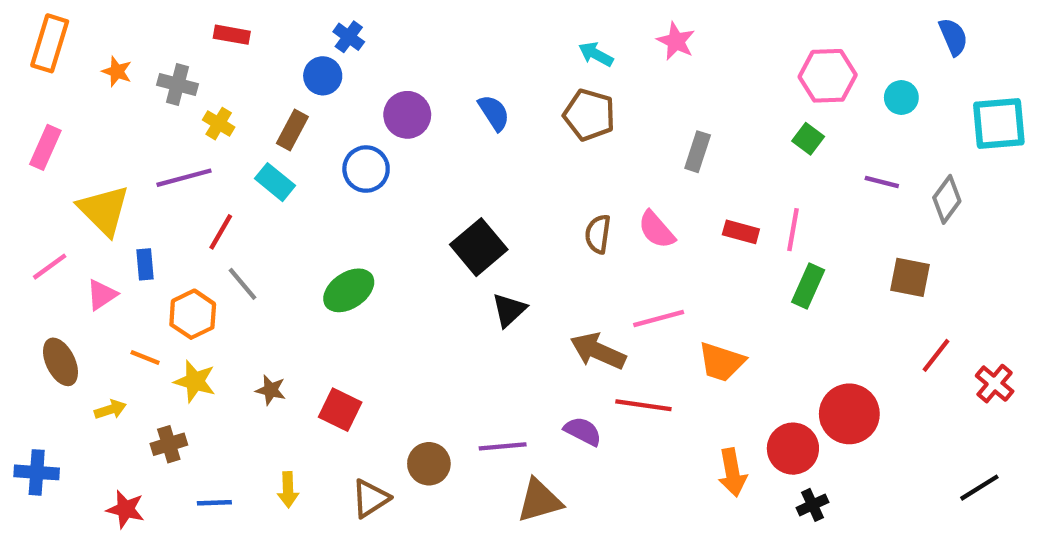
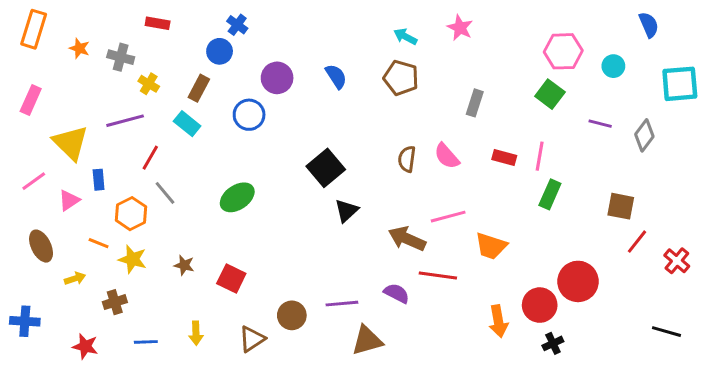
green square: (808, 139) -> (550, 94), size x1.4
brown square: (910, 277) -> (621, 206), moved
black line: (979, 488) -> (667, 332), turned 48

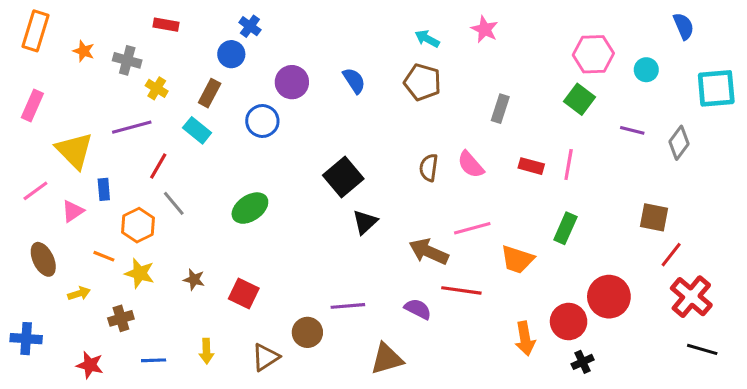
green rectangle: (550, 194) -> (565, 228), moved
red cross: (677, 261) -> (691, 297), moved, size x1.5
purple line: (342, 304) -> (348, 306), moved

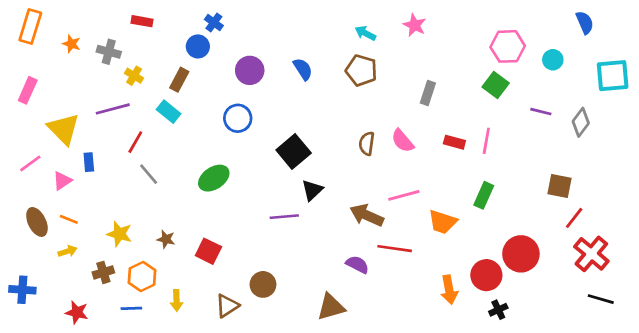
blue circle: (262, 121) -> (238, 118), moved
orange hexagon: (138, 225) -> (142, 276), moved
orange line: (104, 256) -> (69, 219), moved
purple line: (348, 306) -> (284, 217), moved

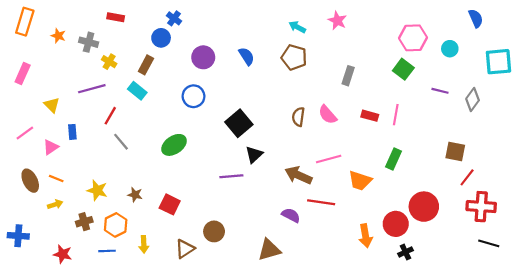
yellow triangle: (64, 129) -> (52, 105), size x0.6
red cross: (591, 254) -> (481, 207), turned -36

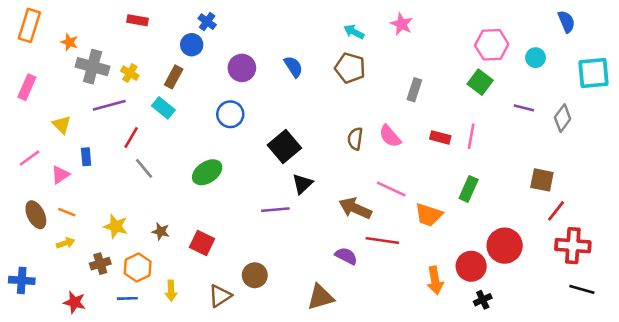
gray cross: (89, 42) -> (93, 67), moved, size x1.4
pink line: (329, 159) -> (391, 189), turned 40

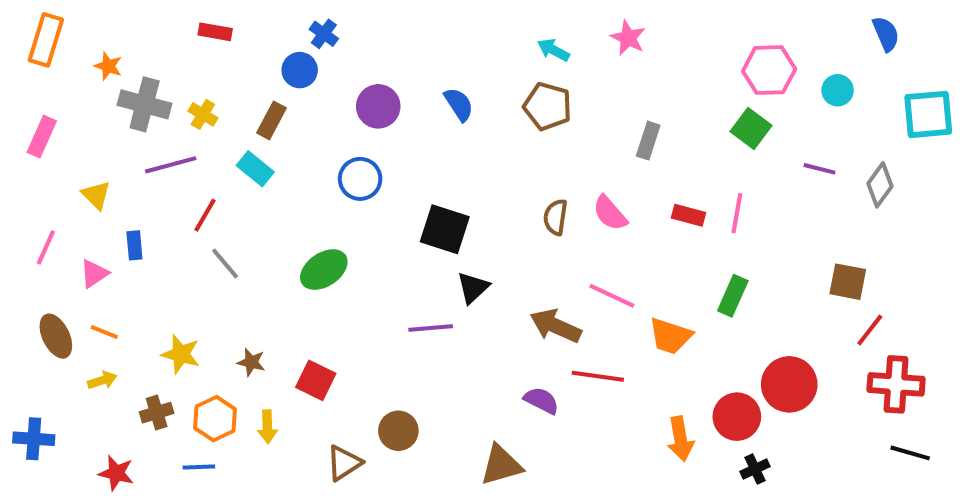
black square: (284, 146) -> (445, 229), turned -32
pink line: (29, 158) -> (46, 247), turned -30
yellow arrow: (171, 291) -> (267, 427), moved

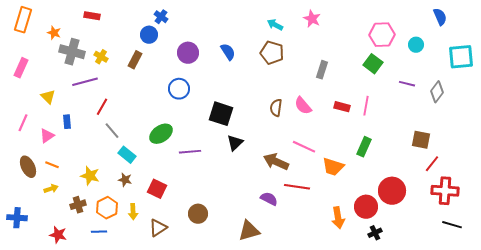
red rectangle: (215, 32) -> (92, 16), moved
cyan rectangle: (255, 169) -> (127, 155), moved
purple line: (431, 328) -> (190, 152), moved
brown triangle: (344, 463) -> (158, 228), moved

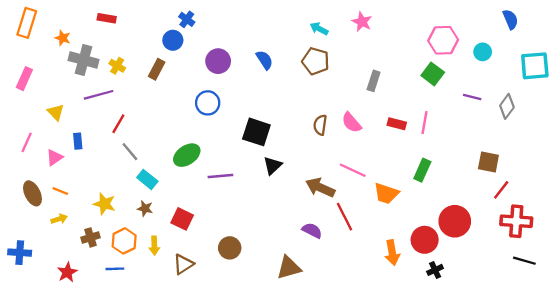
red line: (297, 187) -> (345, 217), turned 55
red star: (58, 235) -> (67, 272), turned 30

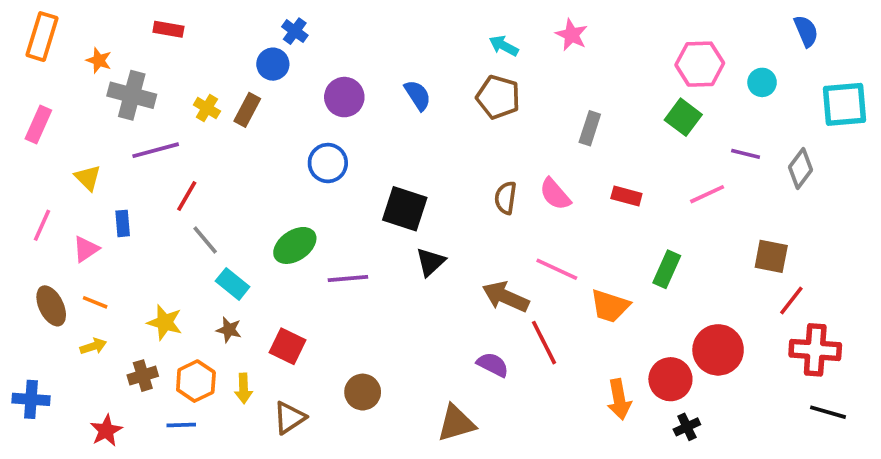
yellow cross: (117, 66) -> (207, 108), moved
pink line: (425, 123) -> (707, 194), moved, turned 55

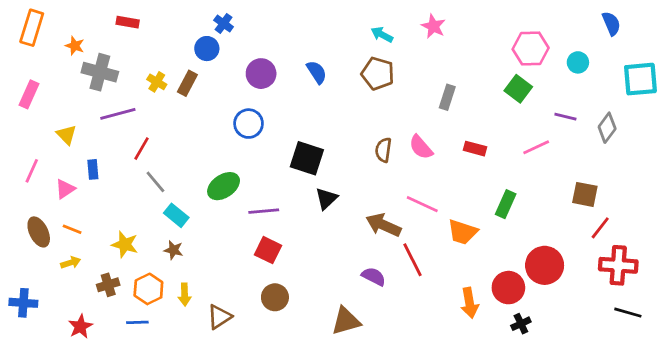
red square: (288, 346) -> (268, 250), moved

